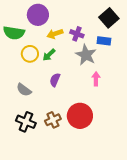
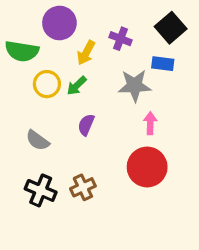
yellow arrow: (55, 34) -> (86, 53), turned -42
purple cross: (77, 34) -> (121, 39), moved
gray star: (86, 55) -> (135, 86), turned -30
red circle: (80, 116) -> (147, 167), moved

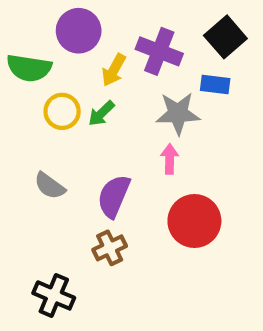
purple cross: (121, 39) -> (159, 51), size x1.5
pink arrow: (150, 123) -> (170, 159), moved
purple semicircle: (86, 125) -> (114, 196), moved, size x1.5
black cross: (41, 190) -> (54, 295), moved

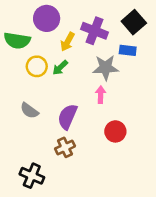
red circle: (194, 221) -> (115, 131), size x0.7

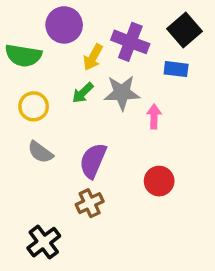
yellow circle: (37, 66) -> (34, 106), moved
gray star: (106, 68) -> (122, 93), moved
pink arrow: (101, 95) -> (154, 117), moved
black cross: (32, 176) -> (44, 242), turned 30

